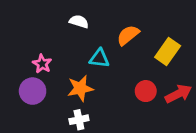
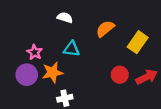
cyan triangle: (99, 58) -> (72, 49), moved
orange star: (80, 88) -> (52, 72), moved

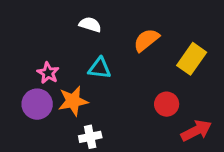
red arrow: (147, 77) -> (196, 131), moved

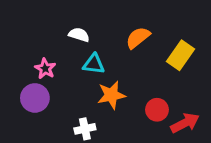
white semicircle: (90, 25) -> (79, 35), moved
orange star: (73, 101) -> (111, 95), moved
red circle: (167, 104) -> (157, 110), moved

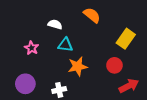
orange semicircle: (138, 38) -> (92, 15), moved, turned 78
purple circle: (35, 98) -> (25, 84), moved
red circle: (157, 110) -> (114, 65), moved

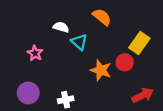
cyan triangle: (65, 45) -> (79, 42), moved, turned 35
red circle: (114, 65) -> (125, 62), moved
orange star: (78, 66) -> (101, 70), moved, turned 30

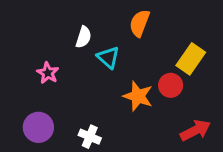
orange semicircle: (102, 17) -> (139, 23), turned -108
white semicircle: (61, 27) -> (84, 37), turned 91
white cross: (66, 100) -> (90, 137), turned 35

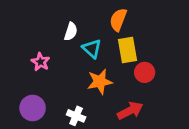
yellow rectangle: (191, 59) -> (127, 50), moved, turned -45
orange star: (138, 96) -> (100, 82), moved, turned -30
red arrow: (195, 130) -> (130, 111), moved

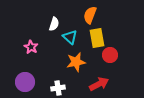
white cross: (76, 116) -> (58, 88), turned -32

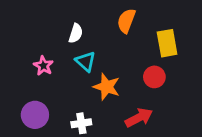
cyan triangle: (70, 37) -> (86, 61), moved
yellow rectangle: (97, 38) -> (167, 43), moved
orange star: (76, 62) -> (107, 87), turned 30

